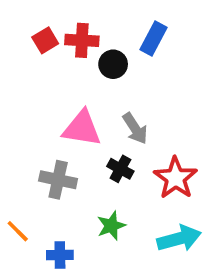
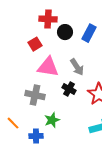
blue rectangle: (153, 39) -> (89, 33), moved
red square: (45, 40) -> (35, 44), moved
green star: (111, 226) -> (52, 120), moved

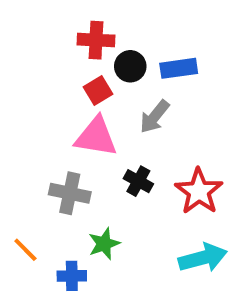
blue rectangle: (89, 33) -> (179, 68), turned 54
red square: (35, 44) -> (98, 90), moved
gray arrow: (77, 67) -> (154, 117), moved, turned 72

